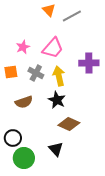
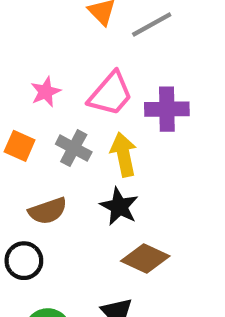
purple cross: (89, 63) -> (167, 109), moved
orange square: (11, 72) -> (20, 146), turned 32
black circle: (13, 138) -> (24, 261), moved

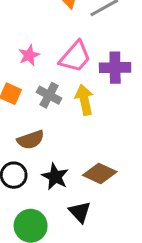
black star: (119, 207) -> (55, 177), moved

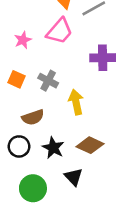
pink star: (29, 55) -> (23, 40), moved
pink trapezoid: (75, 57) -> (60, 31), moved
yellow arrow: (84, 100) -> (76, 102), moved

